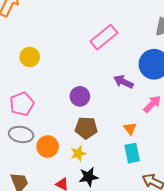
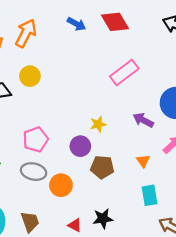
yellow circle: (30, 57) -> (30, 76), moved
purple circle: (80, 96) -> (80, 146), moved
orange triangle: (130, 129) -> (143, 161), moved
yellow star: (78, 153) -> (98, 124), moved

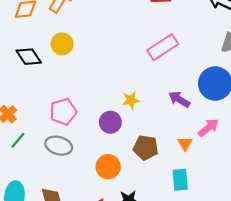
orange triangle: (143, 161) -> (185, 144), moved
brown pentagon: (102, 167) -> (146, 148), moved
orange circle: (61, 185) -> (108, 167), moved

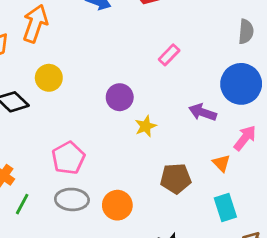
pink rectangle: (163, 47) -> (169, 55), size x0.6
purple circle: (110, 122) -> (120, 97), moved
orange circle: (108, 167) -> (117, 205), moved

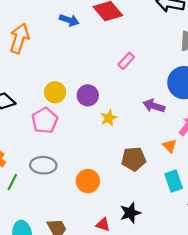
yellow circle: (49, 78) -> (55, 92), moved
pink pentagon: (68, 158) -> (45, 120), moved
gray ellipse: (72, 199) -> (43, 165), moved

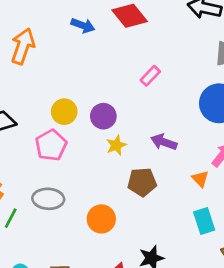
purple arrow: (154, 106) -> (164, 142), moved
yellow star: (109, 118) -> (116, 145), moved
brown pentagon: (134, 159) -> (142, 182), moved

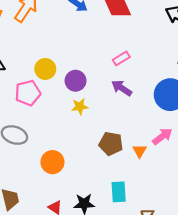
purple arrow: (164, 142) -> (122, 88), moved
brown pentagon: (142, 182) -> (111, 144), moved
cyan rectangle: (204, 221) -> (119, 192), moved

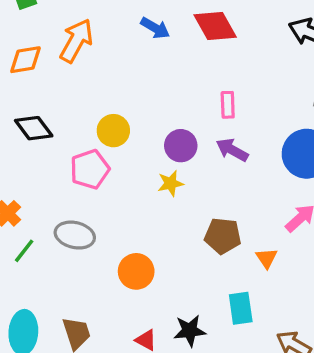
pink rectangle: (121, 58) -> (228, 105), turned -56
purple circle: (76, 81) -> (181, 146), moved
orange triangle: (140, 151) -> (267, 258), moved

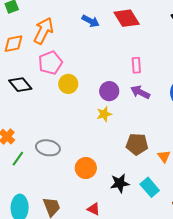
pink pentagon: (90, 169) -> (50, 63), moved
cyan rectangle: (241, 308) -> (150, 187), turned -30
black star: (190, 331) -> (120, 183), moved

